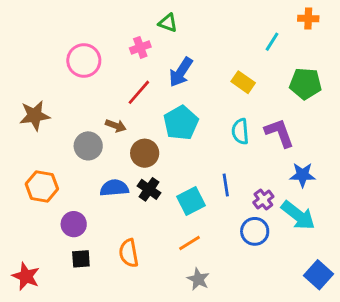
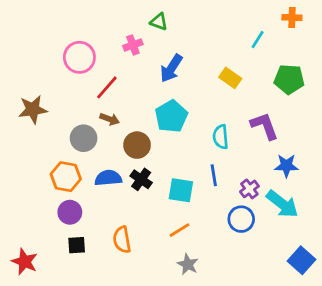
red line: (139, 92) -> (107, 87), moved
cyan semicircle: (240, 131) -> (221, 137), moved
orange hexagon: (42, 186) -> (66, 177), moved
cyan square: (191, 201) -> (181, 190), turned 36

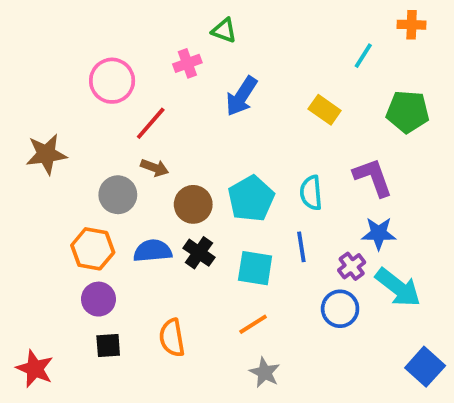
cyan pentagon: (171, 116) -> (251, 199), moved
blue star: (286, 166) -> (379, 233), moved

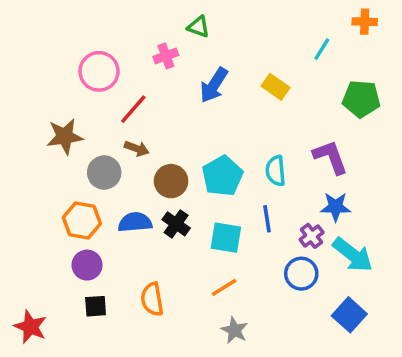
yellow rectangle: (325, 110) -> (276, 87), moved
brown star: (46, 154) -> (65, 137), moved
blue square: (425, 367) -> (349, 315), moved

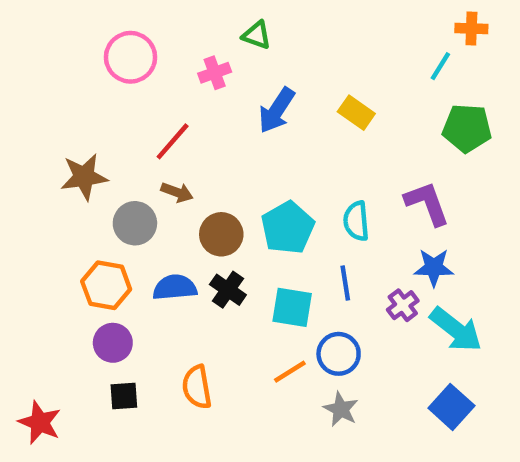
cyan line: (322, 49) -> (440, 66), moved
pink circle: (99, 71) -> (131, 57), moved
blue circle: (301, 274) -> (339, 354), moved
gray star: (234, 330) -> (341, 409), moved

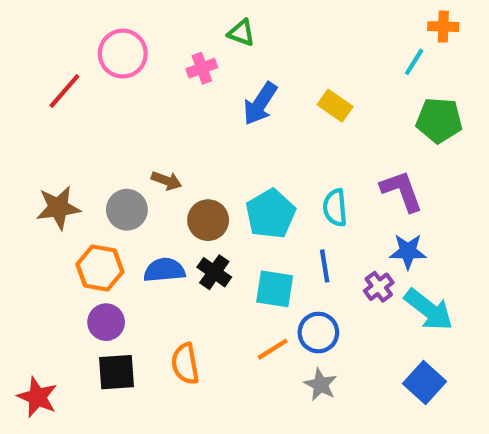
red line: (173, 141) -> (64, 91), moved
brown star: (84, 177) -> (58, 208), moved
black square: (124, 396) -> (116, 372), size x1.4

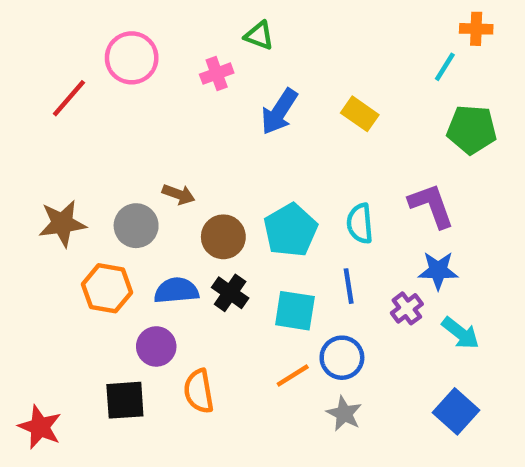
cyan arrow: (429, 310) -> (460, 333), size x0.7
purple circle: (106, 322) -> (156, 346), moved

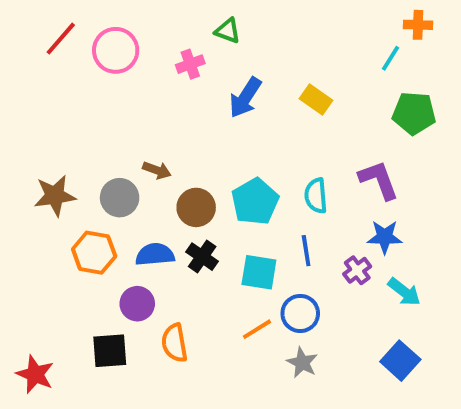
red line: (69, 98) -> (61, 39), moved

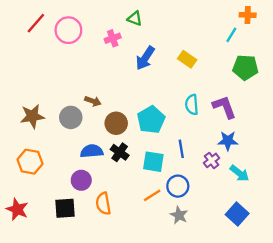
cyan semicircle: (316, 196) -> (192, 105), moved
orange hexagon: (94, 253) -> (30, 162), moved
red star: (35, 374) -> (17, 209), moved

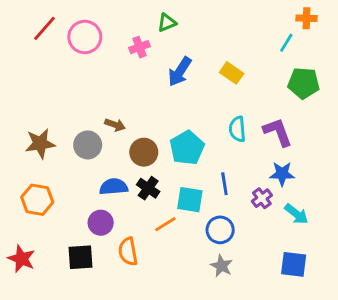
green triangle: (135, 19) -> (167, 23), turned -42
orange line: (152, 195) -> (165, 224), moved
blue square: (237, 214) -> (294, 264), turned -35

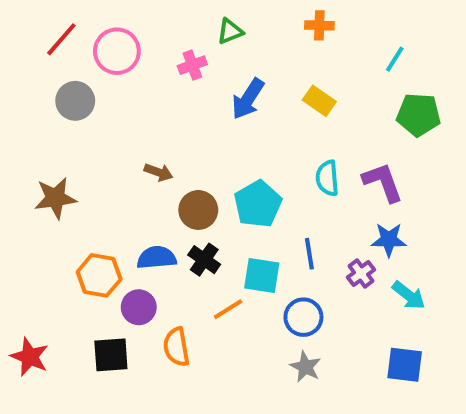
orange cross: (306, 18) -> (319, 25), moved
gray circle: (88, 145) -> (75, 101), moved
orange hexagon: (37, 200) -> (99, 275), moved

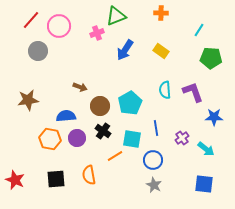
green triangle: (230, 31) -> (116, 16), size x1.5
blue star: (389, 240) -> (214, 117), moved
blue semicircle: (157, 258) -> (66, 116), moved
purple circle: (139, 307) -> (77, 138), moved

